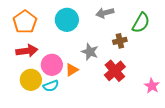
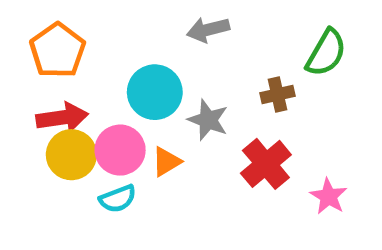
gray arrow: (105, 13) -> (208, 30), moved
cyan circle: (67, 20) -> (155, 92), moved
yellow circle: (31, 80) -> (71, 155), moved
pink star: (152, 86) -> (328, 196), moved

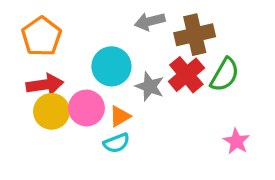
green semicircle: (326, 53) -> (225, 75), moved
brown cross: (278, 94) -> (195, 35), moved, size x1.6
red cross: (266, 164) -> (186, 75), moved
cyan semicircle: (118, 199) -> (116, 143), moved

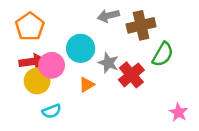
red cross: (186, 75) -> (131, 75), moved
pink circle: (86, 108) -> (52, 65), moved
pink star: (236, 141) -> (179, 112), moved
cyan semicircle: (116, 143) -> (52, 111), moved

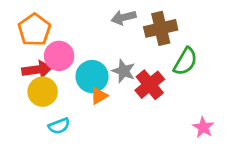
cyan circle: (81, 48) -> (92, 76), moved
pink circle: (52, 65) -> (59, 56), moved

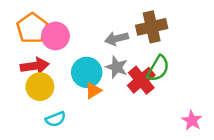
gray arrow: (124, 17) -> (117, 39), moved
pink circle: (59, 56) -> (55, 36), moved
green semicircle: (185, 61) -> (158, 68), moved

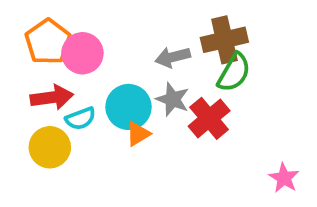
green semicircle: (158, 68) -> (234, 72), moved
yellow circle: (40, 87) -> (50, 147), moved
cyan semicircle: (55, 119) -> (81, 118), moved

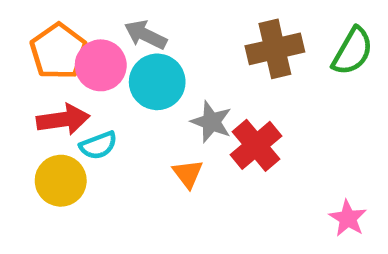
gray arrow: (173, 57) -> (145, 35), moved, turned 40
green semicircle: (234, 72) -> (353, 51), moved
cyan circle: (128, 107) -> (157, 82), moved
orange triangle: (138, 134) -> (188, 174), moved, turned -36

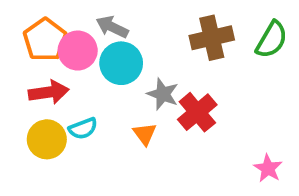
cyan semicircle: (98, 145) -> (83, 128), moved

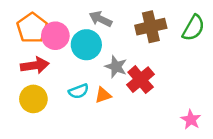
gray arrow: (112, 27) -> (101, 19), moved
cyan semicircle: (83, 128) -> (79, 91), moved
orange triangle: (145, 134) -> (103, 95), turned 48

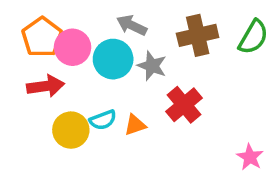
gray star: (116, 67) -> (152, 66), moved
yellow circle: (33, 99) -> (71, 130), moved

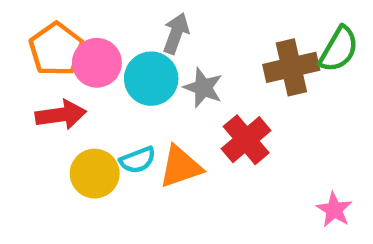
gray arrow: (132, 25) -> (176, 33), turned 84
brown cross: (198, 35) -> (291, 67), moved
orange triangle: (135, 125) -> (181, 167), size x1.5

